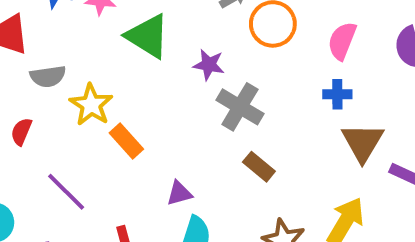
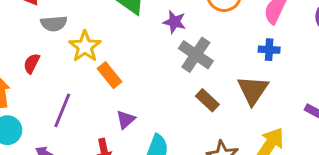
brown triangle: (362, 142) -> (253, 90), moved
purple line: (66, 192) -> (62, 110), turned 64
purple triangle: (179, 193) -> (126, 119), moved, turned -30

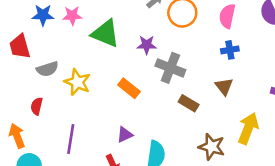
orange rectangle: (110, 75) -> (129, 88), moved
brown triangle: (253, 90) -> (224, 86), size x0.7
purple triangle: (126, 119) -> (125, 135), turned 30

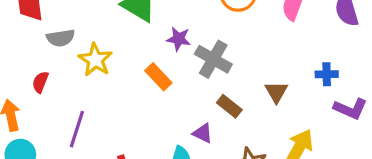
purple star: (147, 45) -> (179, 39), moved
blue cross: (230, 50) -> (327, 74), moved
purple triangle: (125, 135) -> (203, 133), moved, turned 42

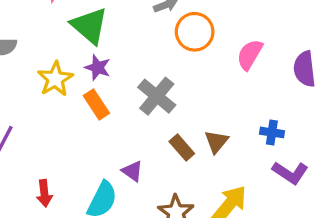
purple star: (179, 39) -> (98, 68), moved
yellow star: (95, 60) -> (55, 79), moved
brown rectangle: (229, 106) -> (182, 147), moved

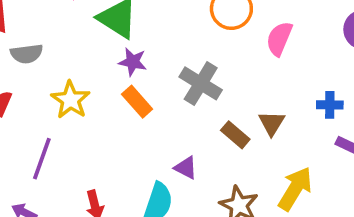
pink semicircle: (250, 55) -> (279, 39), moved
yellow star: (55, 79) -> (70, 100), moved

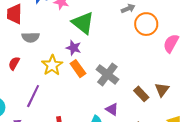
purple star: (133, 62) -> (74, 48), moved
gray cross: (201, 83) -> (107, 74), moved
orange rectangle: (137, 102) -> (78, 69), moved

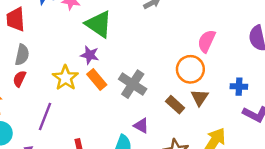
orange circle: (146, 24) -> (190, 69), moved
gray semicircle: (31, 37) -> (22, 55), moved, turned -72

